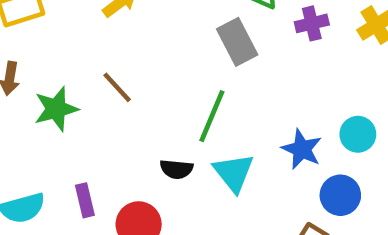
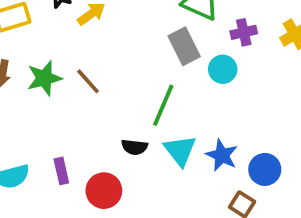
green star: (56, 109) -> (44, 78), moved
cyan circle: (358, 134) -> (223, 69), moved
blue star: (302, 149) -> (222, 155), moved

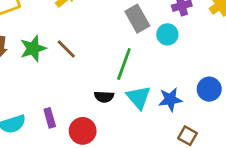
blue star: (222, 155) -> (170, 99), turned -30
blue circle: (265, 169) -> (209, 89), moved

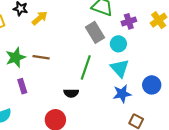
brown line: (66, 49) -> (41, 57), turned -35
cyan triangle: (139, 97) -> (120, 68), moved
purple rectangle: (50, 118) -> (22, 86), moved

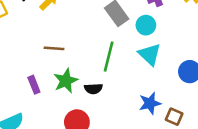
green star: (16, 57) -> (66, 81), moved
blue star: (122, 94) -> (150, 103), moved

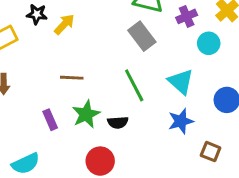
cyan circle: (146, 25) -> (209, 43), moved
green line: (109, 57) -> (134, 85), turned -40
blue star: (150, 103) -> (181, 121), moved

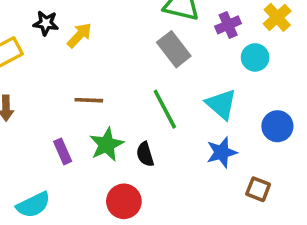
black semicircle: (118, 122) -> (145, 154), turned 78

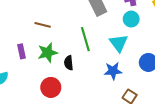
cyan circle: (255, 57) -> (131, 19), moved

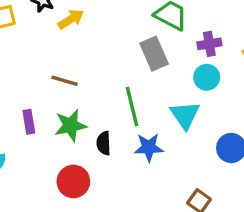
blue star: (113, 71) -> (149, 147), moved

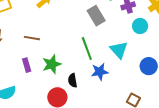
cyan circle: (207, 77) -> (140, 26), moved
brown line: (65, 81) -> (32, 38), moved
black semicircle: (104, 143) -> (73, 80), moved

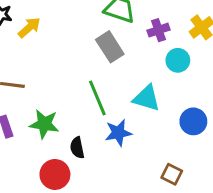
cyan triangle: (119, 50) -> (147, 98), turned -30
green star: (52, 64) -> (44, 124), turned 30

